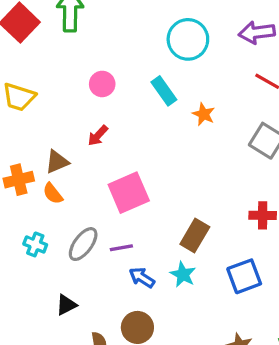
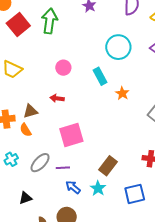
red arrow: (98, 136) -> (57, 98), turned 48
cyan cross: (35, 244) -> (11, 159), turned 32

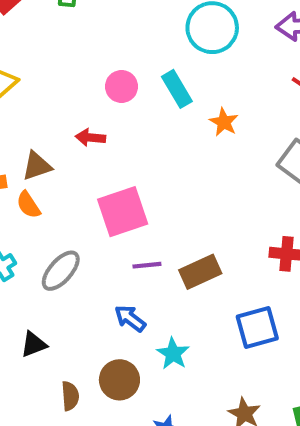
pink circle: (63, 68) -> (122, 86), moved
brown rectangle: (108, 166) -> (200, 272), turned 30
purple line: (63, 168) -> (147, 265), moved
cyan star: (98, 188) -> (173, 354), moved

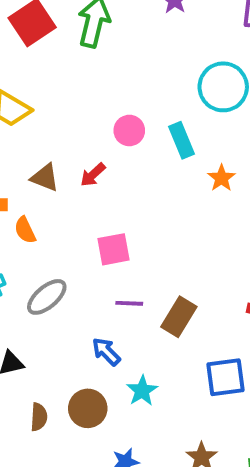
red arrow: (90, 138) -> (93, 175), turned -56
brown triangle: (37, 166) -> (45, 177), moved, turned 32
pink square: (123, 212) -> (113, 249), size x0.7
brown rectangle: (200, 272) -> (179, 317), turned -42

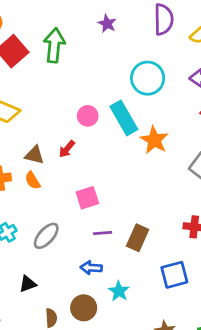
cyan rectangle: (181, 140) -> (124, 118), size x1.4
orange star: (221, 178) -> (154, 140), size x1.5
orange semicircle: (25, 230) -> (33, 181), moved
blue arrow: (106, 352) -> (91, 268), turned -35

